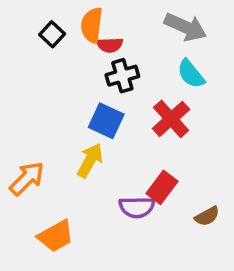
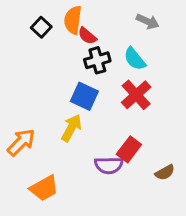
gray arrow: (185, 27) -> (148, 21), size x0.7
red semicircle: (110, 45) -> (87, 36), turned 42
cyan semicircle: (191, 74) -> (135, 59), moved

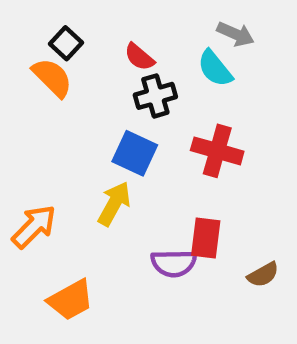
orange semicircle: (73, 20) -> (52, 78), moved, turned 128
cyan semicircle: (135, 59) -> (215, 68), moved
red cross: (136, 95) -> (217, 151), turned -32
red rectangle: (129, 149) -> (206, 238), turned -30

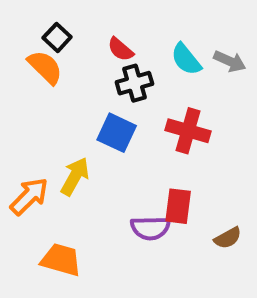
gray arrow: (236, 34) -> (230, 61), moved
yellow arrow: (114, 204) -> (75, 176), moved
orange trapezoid: (71, 300) -> (61, 260), turned -135

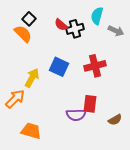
cyan semicircle: (186, 59) -> (97, 16), moved, turned 54
black cross: (134, 83) -> (75, 29), moved
red cross: (188, 131) -> (95, 66), turned -30
yellow arrow: (75, 176) -> (32, 78), moved

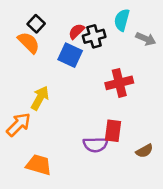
red semicircle: (61, 25) -> (76, 31), turned 96
blue square: (59, 67) -> (70, 55), moved

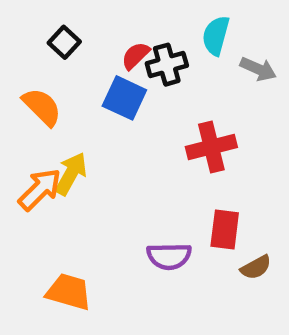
orange semicircle: (29, 43) -> (42, 107), moved
orange arrow: (19, 124) -> (40, 189), moved
red rectangle: (113, 131) -> (225, 229), moved

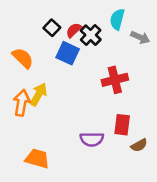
black square: (64, 42) -> (52, 28), moved
black cross: (167, 65) -> (91, 35), turned -30
orange arrow: (40, 189) -> (22, 103), turned -35

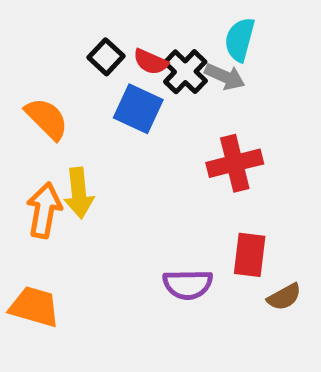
red semicircle: (74, 30) -> (151, 62), turned -112
gray arrow: (140, 37) -> (225, 77), moved
yellow arrow: (39, 94) -> (79, 193), turned 145
orange trapezoid: (37, 159) -> (34, 307), moved

